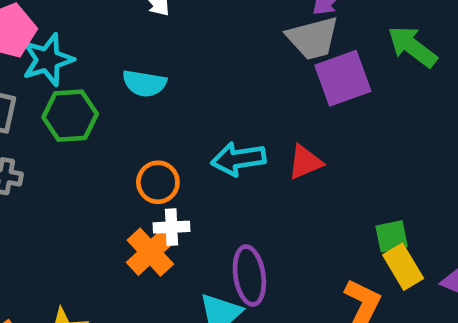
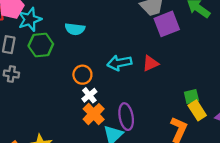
white cross: (171, 227) -> (89, 95), turned -35
orange cross: (150, 252) -> (94, 114), moved

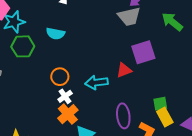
purple square: (167, 24) -> (143, 52), moved
cyan arrow: (119, 63) -> (97, 82), moved
purple ellipse: (126, 117) -> (123, 116), moved

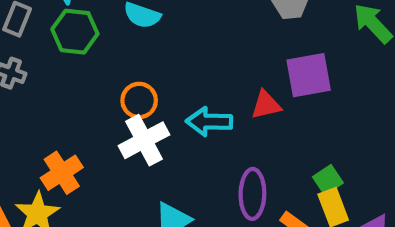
white cross: (65, 96) -> (144, 140), size x1.6
green square: (160, 104) -> (328, 180), turned -32
orange cross: (68, 114) -> (62, 173), moved

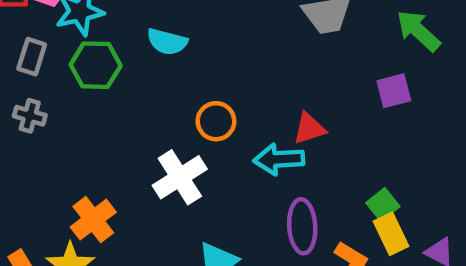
purple square: (309, 75) -> (394, 91), moved, size x0.7
orange circle: (139, 100) -> (216, 121), moved
cyan arrow: (209, 122) -> (279, 159), moved

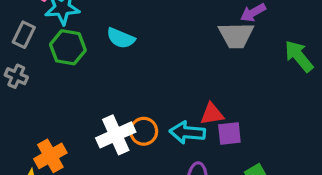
purple square: (394, 91) -> (229, 133), moved
orange circle: (216, 121) -> (144, 131), moved

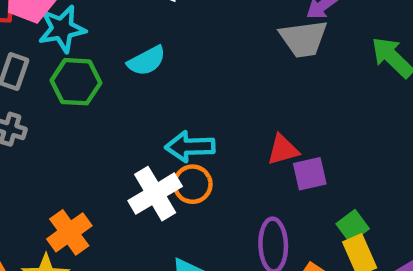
cyan semicircle: (121, 38) -> (147, 61), turned -44
cyan arrow: (187, 132) -> (190, 147), moved

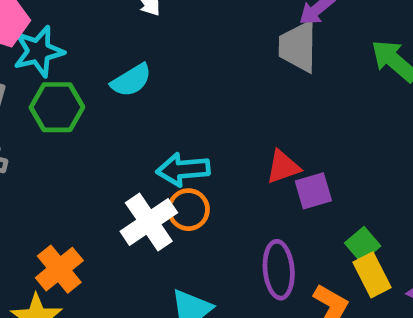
gray trapezoid: (304, 39) -> (298, 47), turned 102

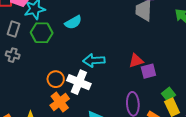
orange circle: (188, 210) -> (56, 79), moved
white cross: (149, 222) -> (79, 82), turned -35
orange cross: (59, 269) -> (60, 102), moved

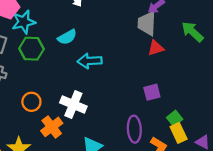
cyan arrow: (94, 60) -> (90, 61), moved
red triangle: (136, 61) -> (156, 48), moved
orange circle: (56, 79) -> (31, 102), moved

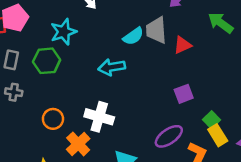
cyan star: (24, 22) -> (64, 32), moved
gray trapezoid: (147, 23) -> (156, 30), moved
cyan semicircle: (67, 37) -> (133, 36), moved
purple ellipse: (134, 129) -> (169, 136), turned 65

